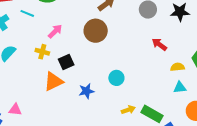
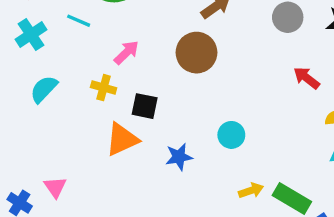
black square: (66, 62) -> (145, 106), turned 35
pink triangle: (15, 110) -> (55, 187), turned 48

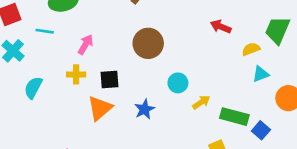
brown circle: (196, 53) -> (148, 43), moved
yellow arrow: (251, 190) -> (201, 102), moved

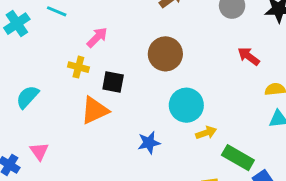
cyan circle: (178, 83) -> (186, 105), size x1.5
cyan semicircle: (33, 88) -> (27, 97), moved
blue star: (144, 109) -> (149, 143), moved

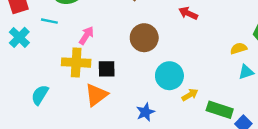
red arrow: (249, 56) -> (188, 13), moved
yellow cross: (78, 67) -> (76, 63), size x1.6

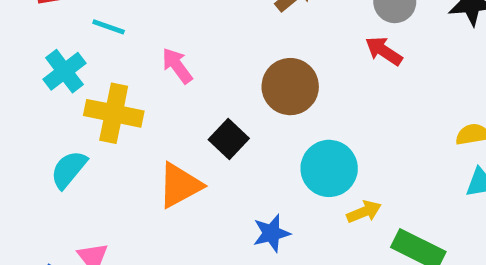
pink arrow: (86, 35) -> (177, 66), turned -78
cyan cross: (19, 37) -> (64, 71), moved
yellow cross: (76, 63) -> (114, 113), moved
black square: (107, 69) -> (229, 139), moved, turned 36

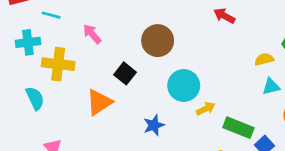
red arrow: (384, 51) -> (224, 16), moved
cyan cross: (64, 71) -> (28, 42), turned 35
cyan semicircle: (69, 169) -> (35, 98), turned 120

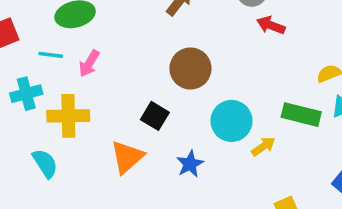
pink arrow: (92, 34) -> (89, 63), moved, turned -100
blue star: (154, 125) -> (190, 164), moved
green rectangle: (238, 128) -> (301, 115), moved

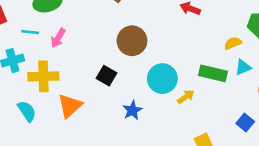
orange triangle: (127, 157) -> (70, 106), moved

